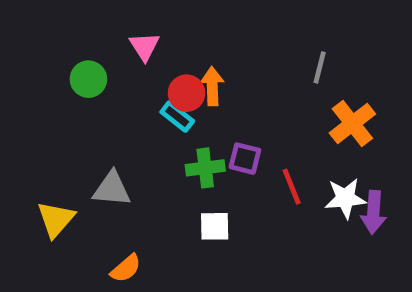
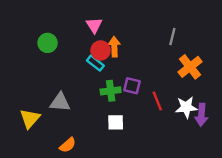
pink triangle: (144, 46) -> (94, 25), moved

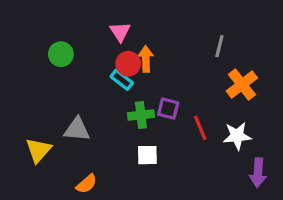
purple arrow: (201, 115) -> (258, 173), moved

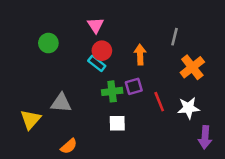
orange arrow: (146, 59) -> (140, 54), moved
purple square: (168, 109) -> (134, 86), turned -30

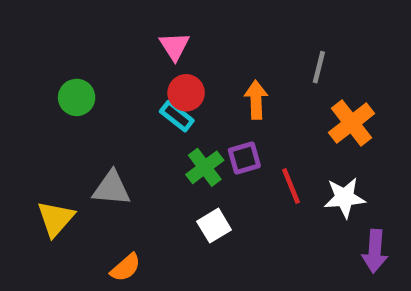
green circle: (48, 43) -> (77, 97), moved
green cross: (112, 91) -> (205, 167), turned -30
white square: (117, 123) -> (214, 226), turned -30

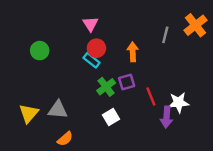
orange cross: (352, 123) -> (196, 25), moved
gray triangle: (112, 188) -> (58, 110), moved
purple arrow: (375, 251) -> (167, 117), moved

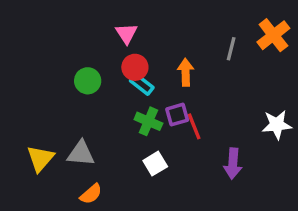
green circle: (40, 51) -> (88, 81), moved
cyan rectangle: (92, 60) -> (142, 84), moved
green cross: (106, 87) -> (148, 121), turned -30
red line: (151, 96) -> (194, 126), moved
white star: (179, 103) -> (277, 125), moved

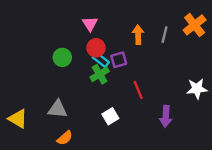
orange arrow: (186, 72) -> (138, 35), moved
purple square: (177, 115) -> (119, 60), moved
green cross: (148, 121) -> (100, 74), moved, turned 36
yellow triangle: (40, 158) -> (18, 119), moved, turned -40

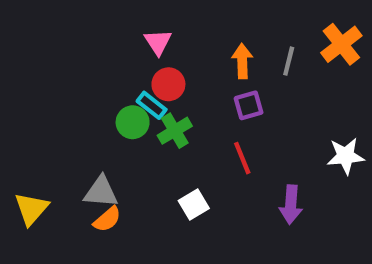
green circle: (62, 57) -> (133, 122), moved
cyan rectangle: (101, 60) -> (152, 105), moved
purple square: (119, 60) -> (249, 105), moved
yellow triangle: (18, 119) -> (31, 209), turned 40
orange semicircle: (65, 138) -> (107, 219), moved

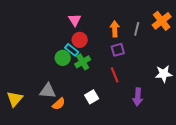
orange semicircle: (107, 219) -> (59, 104), moved

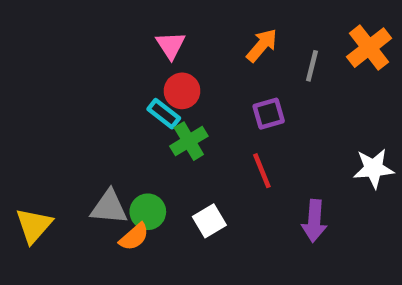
orange arrow: (115, 29) -> (262, 45), moved, turned 42
green circle: (63, 58) -> (148, 212), moved

